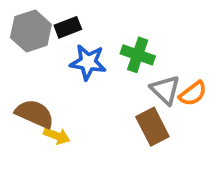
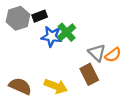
green cross: (138, 55) -> (67, 32), moved, turned 30
brown semicircle: (35, 114) -> (20, 86), moved
yellow arrow: (57, 136) -> (56, 86), moved, size x1.5

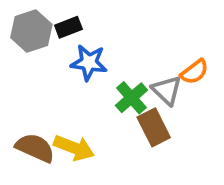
green cross: (67, 32) -> (131, 98), moved
orange semicircle: (113, 55) -> (194, 72), moved
yellow arrow: (56, 86) -> (74, 148), moved

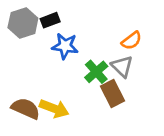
orange semicircle: (194, 72) -> (132, 41), moved

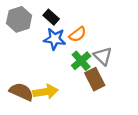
black rectangle: (50, 20) -> (51, 17), moved, turned 63
orange semicircle: (132, 41) -> (78, 34), moved
yellow arrow: (54, 108) -> (45, 92), turned -30

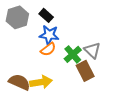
orange semicircle: (78, 34) -> (48, 49), moved

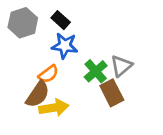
orange semicircle: (48, 49) -> (48, 74), moved
gray triangle: (92, 50) -> (121, 66), turned 36
brown semicircle: (19, 82) -> (38, 94), moved, turned 100

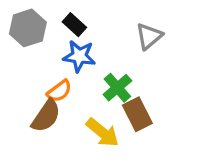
gray triangle: (121, 66) -> (149, 36), moved
yellow arrow: (54, 108) -> (102, 132), moved, turned 48

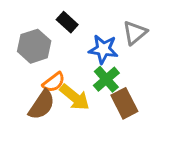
gray hexagon: (28, 28) -> (34, 46), moved
blue star: (79, 56) -> (103, 49), moved
yellow arrow: (102, 132) -> (75, 97), moved

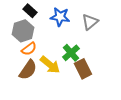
black rectangle: (67, 22) -> (30, 11), moved
blue star: (103, 49) -> (60, 17), moved
orange semicircle: (54, 82) -> (29, 49), moved

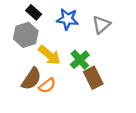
orange semicircle: (29, 49) -> (47, 86), moved
yellow arrow: (50, 65) -> (49, 55), moved

